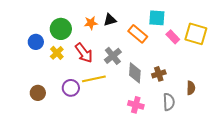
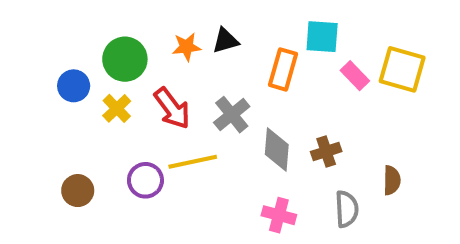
orange rectangle: (138, 34) -> (283, 69), turned 66

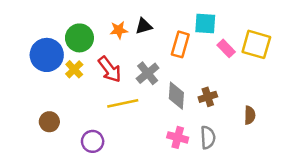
blue circle: (74, 86) -> (47, 55), size x1.6
purple circle: (145, 180) -> (93, 141), moved
gray semicircle: (347, 209) -> (208, 137), moved

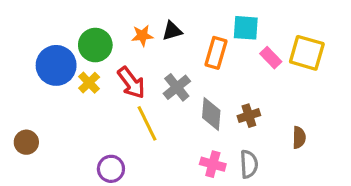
yellow line: (123, 103) -> (147, 123), turned 76
brown circle: (49, 122) -> (26, 142), moved

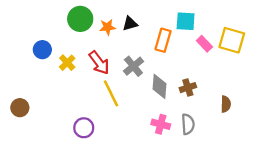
green circle: (95, 45) -> (80, 19), moved
blue circle: (56, 65) -> (42, 50), size x0.6

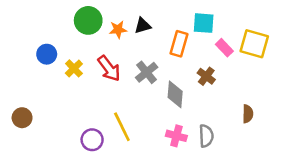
brown cross: (188, 88) -> (206, 76), moved, turned -35
yellow line: (111, 93) -> (122, 127), moved

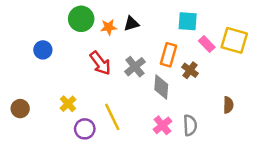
orange rectangle: (179, 44) -> (168, 55), moved
yellow cross: (74, 68) -> (68, 104), moved
pink cross: (176, 136) -> (162, 125), turned 36

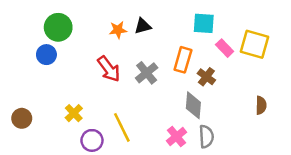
green circle: (81, 19) -> (58, 27), moved
gray diamond: (161, 87) -> (193, 105), moved
brown semicircle: (228, 105) -> (261, 105), moved

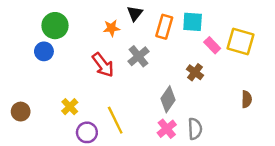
black triangle: (143, 26) -> (135, 13), moved, turned -35
orange rectangle: (183, 60) -> (164, 27), moved
gray cross: (147, 73) -> (139, 56), moved
gray diamond: (193, 105) -> (168, 99), moved, turned 30

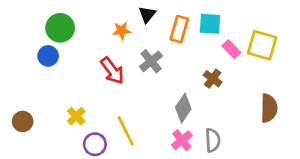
brown semicircle: (247, 99) -> (269, 108), size x1.5

